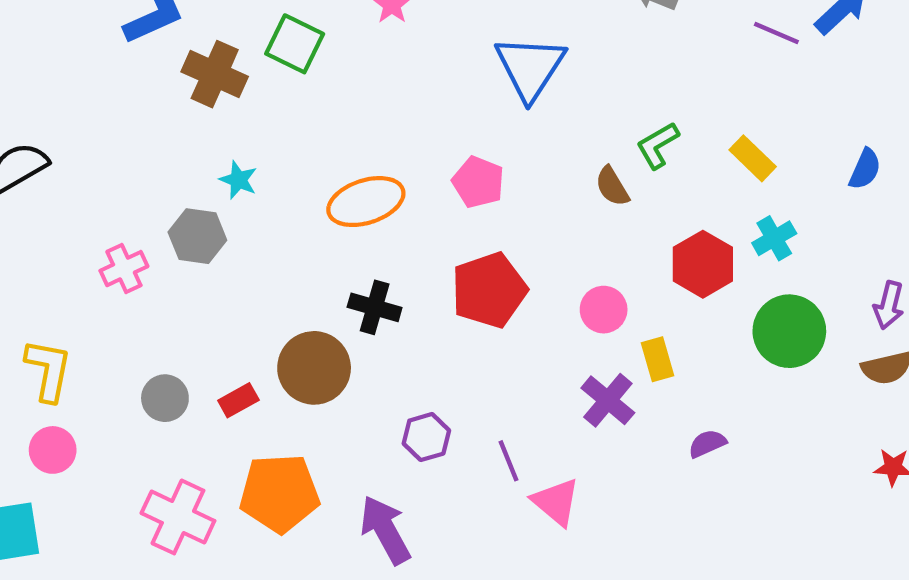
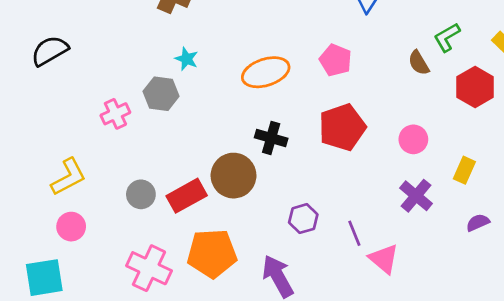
red hexagon: (703, 264) -> (475, 87), moved
yellow rectangle: (658, 359) -> (464, 170), moved, turned 40
yellow L-shape: (48, 370) -> (68, 177), turned 51
red rectangle: (238, 400) -> (187, 196), size x1.6

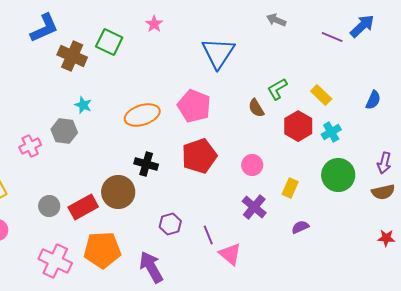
pink pentagon: (335, 60) -> (194, 106), size x1.4

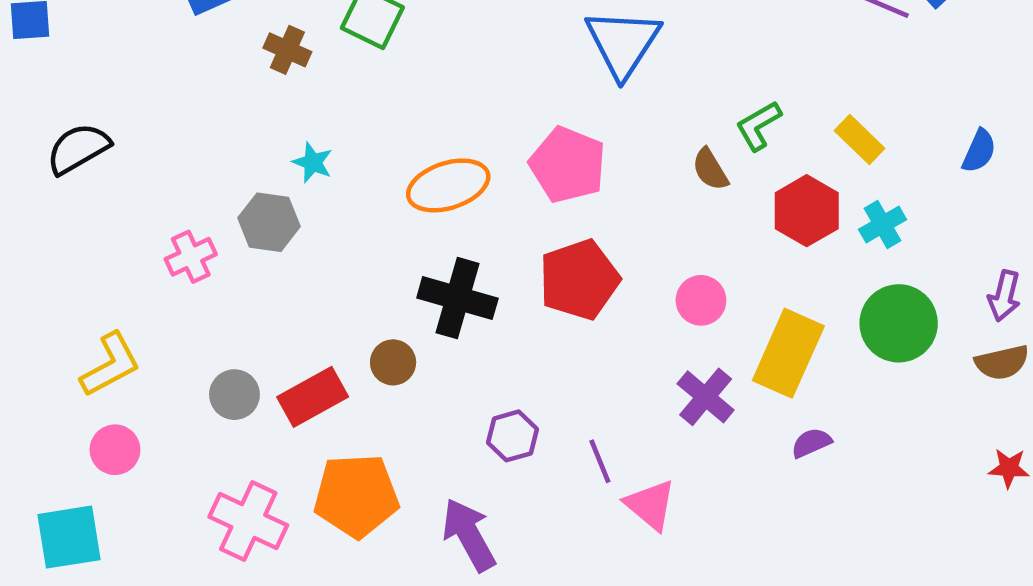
brown cross: (72, 56) -> (287, 50), size x0.7
black cross: (146, 164) -> (457, 298), size x1.4
yellow rectangle: (290, 188) -> (788, 353), size x1.8
brown circle: (118, 192) -> (393, 362), size x0.6

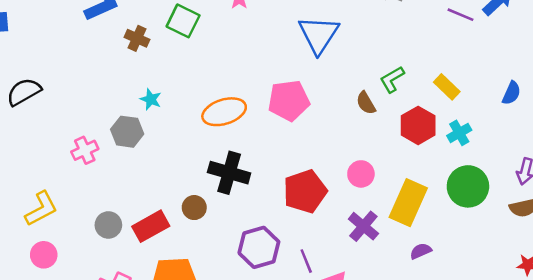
pink pentagon: (568, 165) -> (289, 101), turned -30
red pentagon: (579, 280) -> (305, 191), moved
purple hexagon: (513, 436) -> (259, 247), size x1.5

